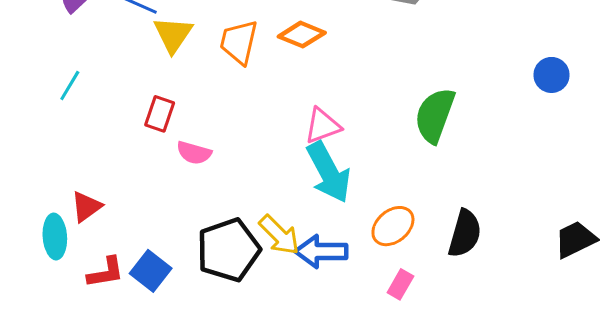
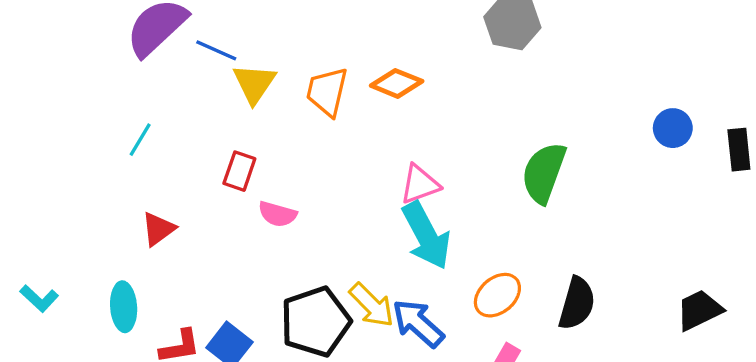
red triangle: (86, 207) -> (158, 229), moved
blue arrow: (321, 251) -> (418, 323), turned 42

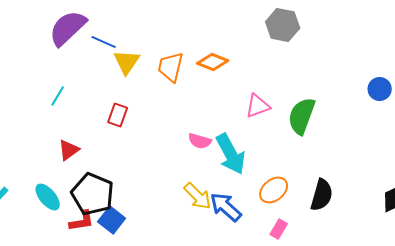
pink triangle: (420, 184) -> (258, 106), moved
pink semicircle: (277, 214) -> (200, 141), moved
cyan ellipse: (124, 307) -> (48, 197), turned -36
black pentagon: (315, 322) -> (93, 194), moved, turned -30

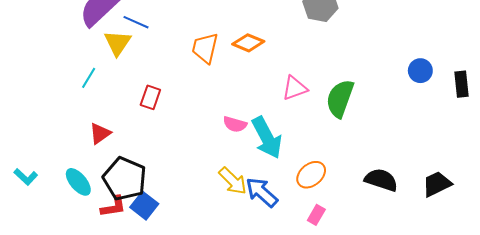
yellow triangle: (127, 62) -> (117, 43), moved
black semicircle: (322, 195) -> (381, 180), moved, turned -88

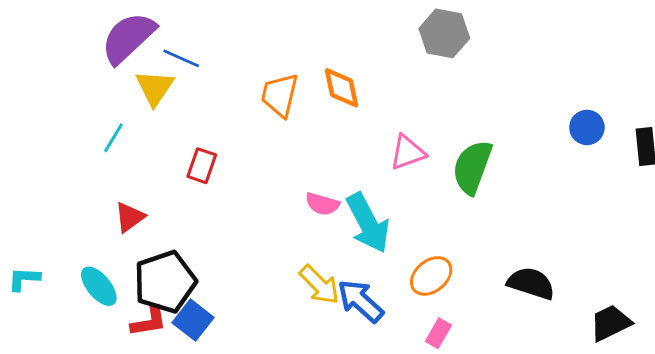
orange diamond: (248, 43) -> (341, 88), turned 56
cyan L-shape: (26, 177) -> (24, 279), turned 140
black pentagon: (125, 179) -> (165, 282), turned 30
black trapezoid: (437, 184) -> (610, 323), moved

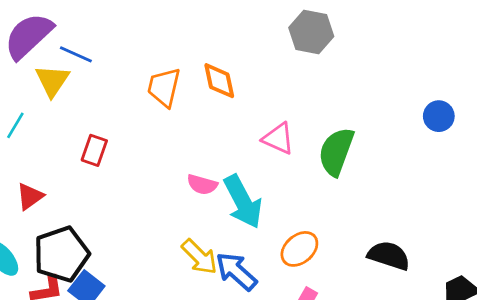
pink triangle: (408, 152) -> (278, 139), turned 44

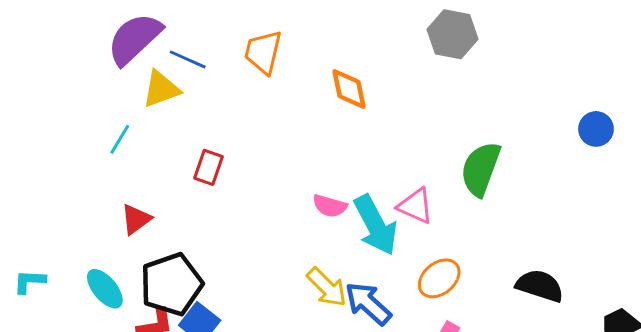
yellow triangle: (52, 81) -> (161, 89), turned 36
orange trapezoid: (164, 87) -> (263, 52), moved
pink triangle: (278, 139) -> (416, 206), moved

